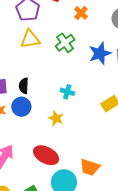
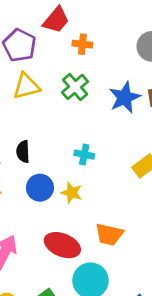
orange cross: (81, 13) -> (82, 44), moved, turned -32
blue circle: (21, 107) -> (40, 188), moved
orange trapezoid: (90, 167) -> (109, 234), moved

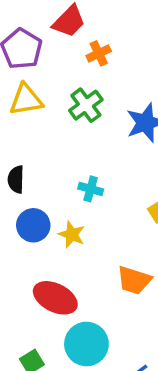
orange cross: (82, 44) -> (99, 53), turned -36
orange trapezoid: (109, 234) -> (134, 280), moved

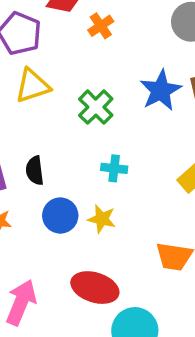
green cross: (86, 105) -> (96, 107), moved

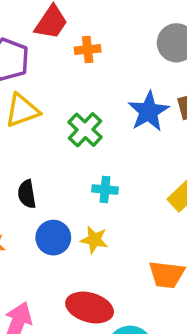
orange cross: (101, 26) -> (88, 49), turned 30

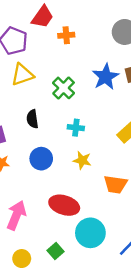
black semicircle: (27, 194) -> (32, 119), moved
yellow star: (94, 240) -> (82, 160), moved

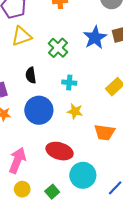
blue circle: (41, 159) -> (39, 110), size x1.4
yellow circle: (22, 259) -> (22, 189), moved

